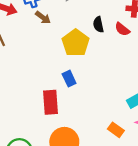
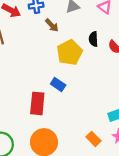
brown arrow: (43, 17) -> (52, 25), moved
blue rectangle: (69, 79) -> (58, 84), turned -40

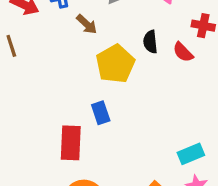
blue rectangle: (58, 84) -> (101, 113), turned 40

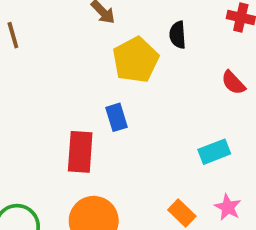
red semicircle: (183, 52) -> (233, 83), moved
cyan rectangle: (191, 154) -> (214, 152), moved

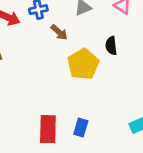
blue rectangle: (116, 117) -> (81, 128), moved, turned 36

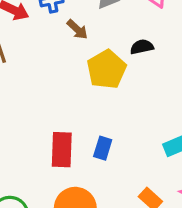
black semicircle: (111, 46) -> (142, 47), turned 84

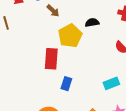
red rectangle: (62, 150) -> (51, 59), moved

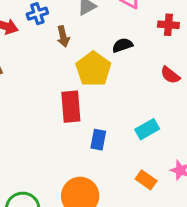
brown arrow: (53, 11) -> (63, 36), turned 40
cyan rectangle: (111, 83) -> (147, 129), moved

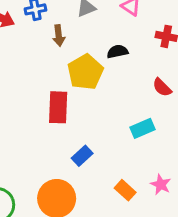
cyan rectangle: (147, 129) -> (142, 128), moved
blue rectangle: (98, 140) -> (82, 156), moved, turned 30

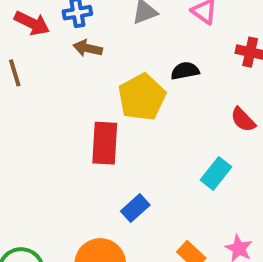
brown arrow: (59, 36) -> (88, 48), moved, turned 108
cyan rectangle: (142, 128) -> (216, 173), turned -30

